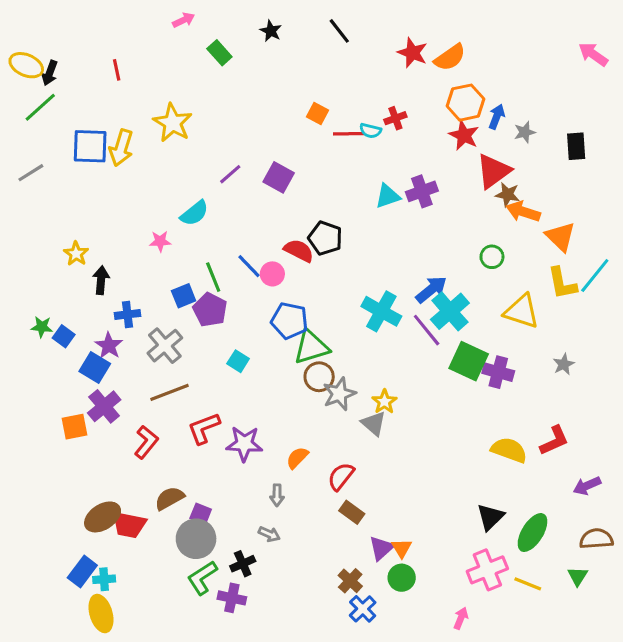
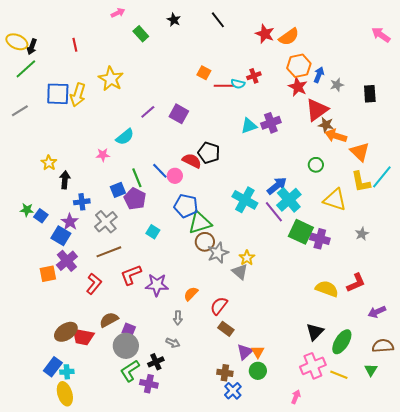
brown cross: (350, 581) -> (225, 373), turned -35

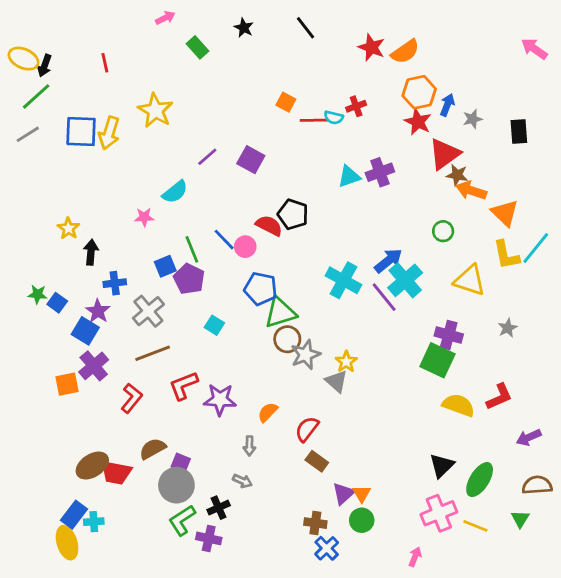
gray line: (20, 111) -> (28, 134), moved
green square: (301, 232) -> (437, 360), moved
yellow ellipse: (65, 394) -> (67, 543), moved

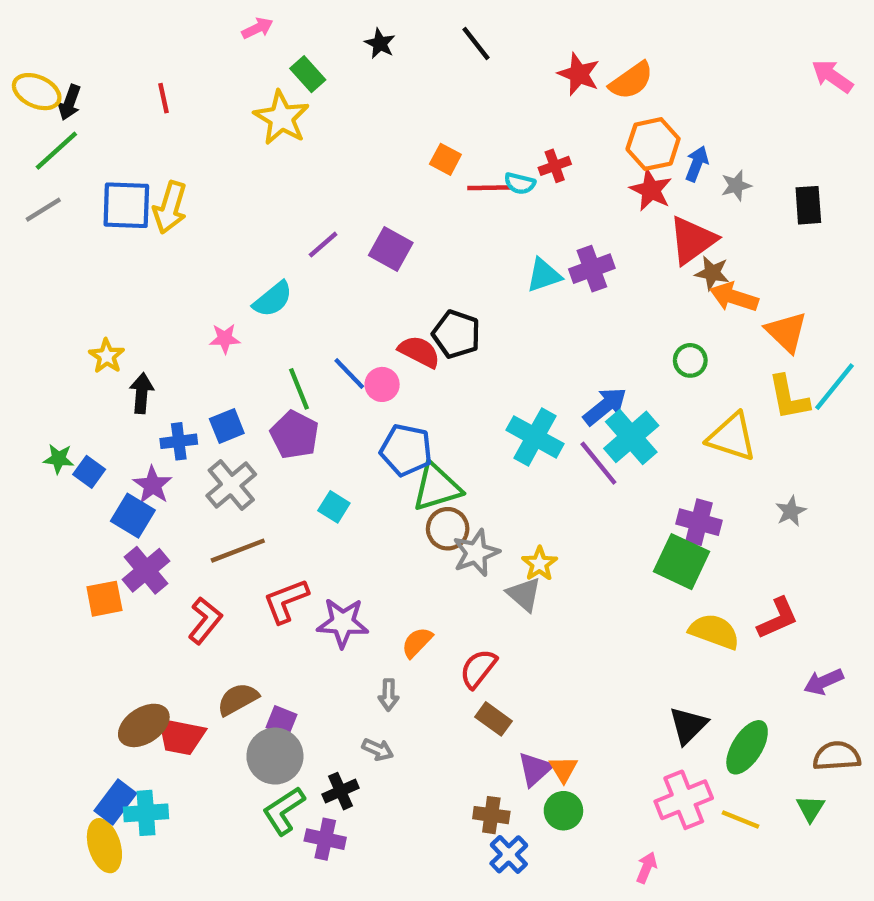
yellow star: (155, 110) -> (282, 118), moved
blue square: (165, 266) -> (227, 426), moved
cyan cross: (94, 522) -> (146, 813), size x1.4

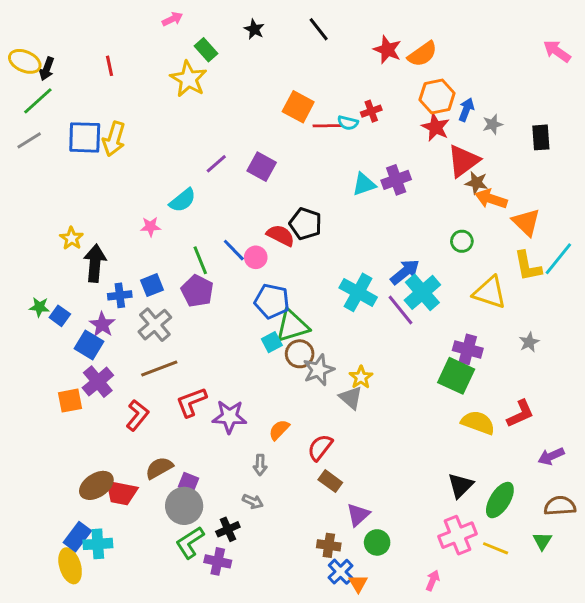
orange square: (445, 159) -> (298, 107), size x1.5
black arrow: (142, 393) -> (95, 263), size x1.4
cyan square: (334, 507) -> (272, 342), moved, turned 30
orange triangle: (563, 769) -> (358, 583), moved

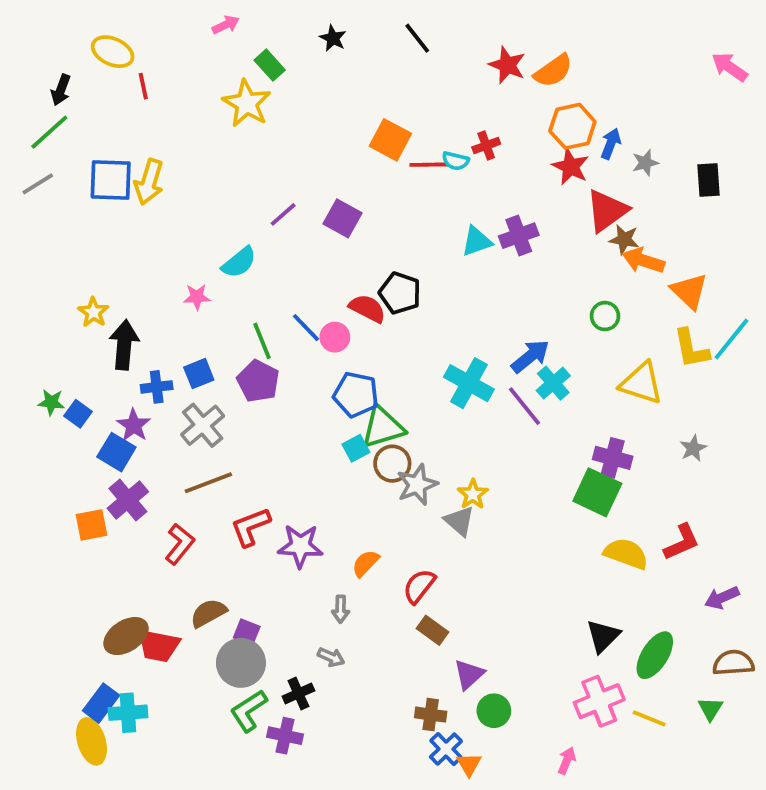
yellow ellipse: (25, 61) -> (113, 52), moved
cyan cross: (422, 292) -> (553, 383), size x0.7

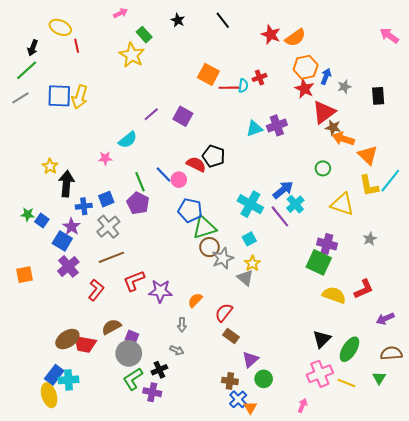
cyan semicircle: (456, 161) -> (243, 86), turned -96
cyan square: (356, 448) -> (249, 239), moved
orange square: (91, 525) -> (25, 275), moved

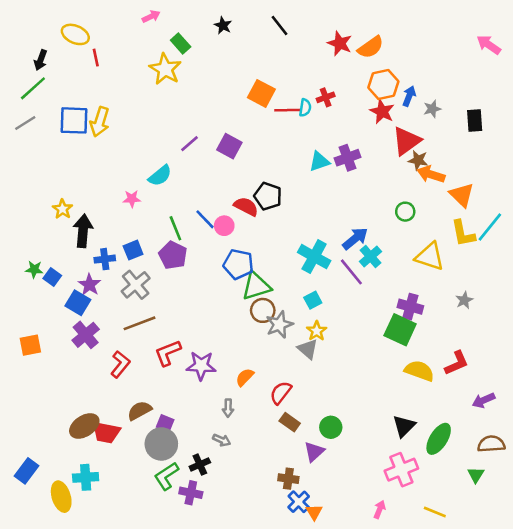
blue rectangle: (54, 375) -> (27, 471), moved
green circle: (264, 379) -> (331, 427), moved
yellow line: (346, 383) -> (435, 512), moved

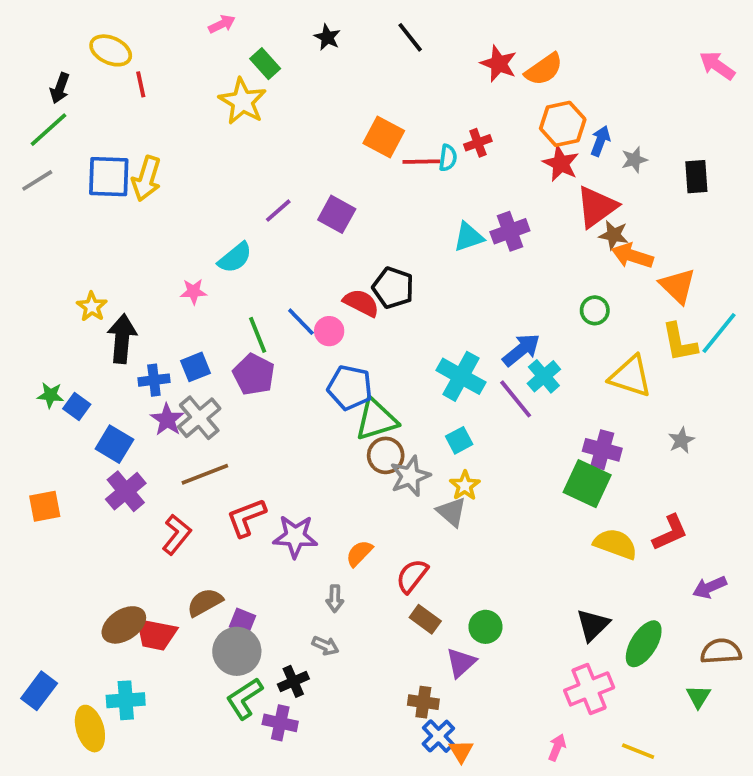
purple star: (89, 285) -> (167, 420), moved

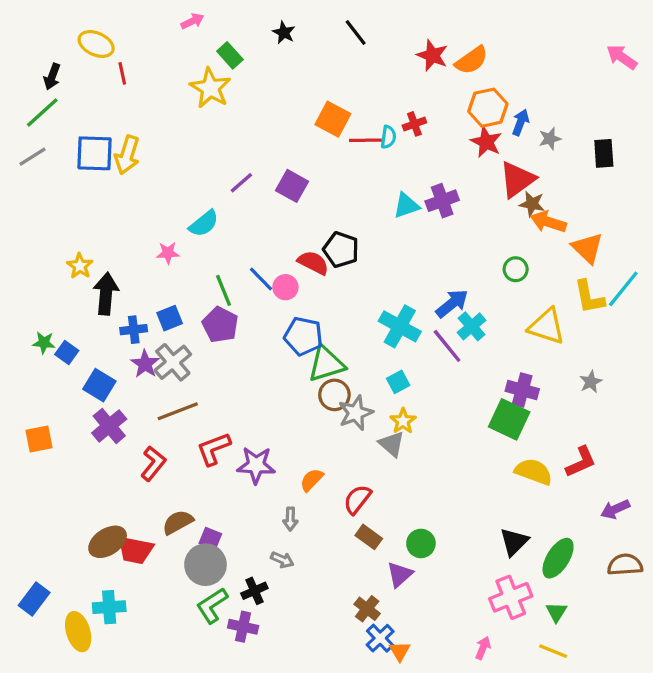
green triangle: (698, 696) -> (556, 612), moved
brown cross: (423, 702) -> (367, 609), turned 30

